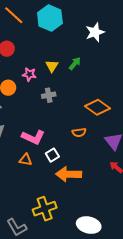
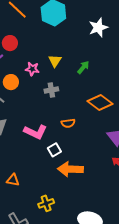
green arrow: (75, 64) -> (83, 67), moved
orange semicircle: (79, 132) -> (68, 123), moved
orange triangle: (26, 160) -> (13, 180), moved
yellow cross: (45, 209) -> (46, 203), size x0.7

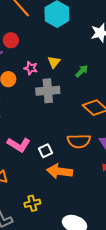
gray cross: (51, 90) -> (48, 91), size x1.6
orange semicircle: (68, 123) -> (79, 141), moved, size x1.6
pink L-shape: (35, 132) -> (19, 145), moved

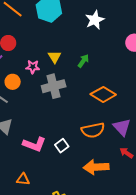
orange arrow: (60, 171) -> (96, 167), moved

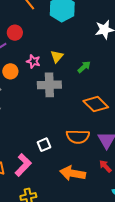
pink L-shape: (34, 144) -> (23, 165), moved, turned -80

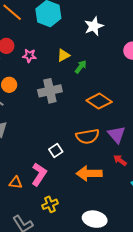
yellow triangle: (57, 56) -> (63, 55), moved, turned 32
pink star: (33, 61) -> (29, 56), moved

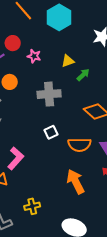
white square: (56, 151) -> (51, 132), moved
orange arrow: (89, 173) -> (76, 182), turned 55
pink L-shape: (39, 174) -> (16, 158), moved

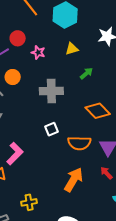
yellow triangle: (68, 61) -> (72, 49), moved
orange arrow: (76, 182) -> (74, 180), turned 55

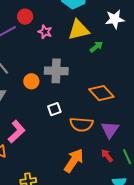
yellow triangle: (72, 49) -> (79, 30), size x1.6
green arrow: (86, 73) -> (96, 47), moved
orange circle: (13, 77) -> (31, 81), moved

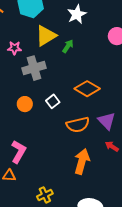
gray cross: (56, 71) -> (34, 68), moved
orange circle: (31, 81) -> (25, 104), moved
white square: (54, 109) -> (53, 101), moved

